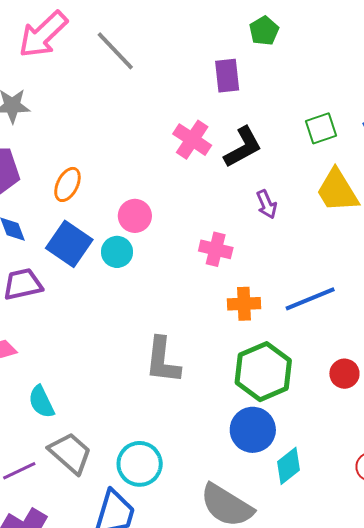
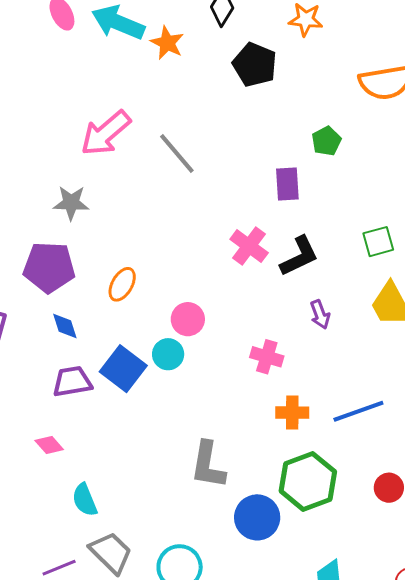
blue square: (69, 244) -> (123, 369), moved
blue circle: (253, 430) -> (257, 517), moved

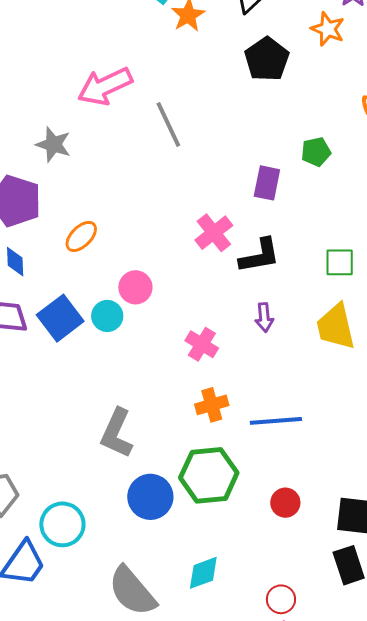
orange cross: (292, 413) -> (212, 405), turned -32

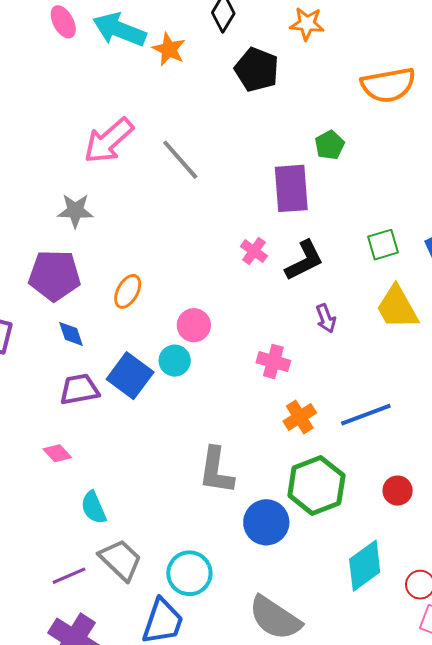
purple rectangle: (267, 183) -> (291, 188), size x1.4
pink cross: (214, 233) -> (254, 251), size x0.7
cyan diamond: (203, 573) -> (365, 566), moved, size x1.4

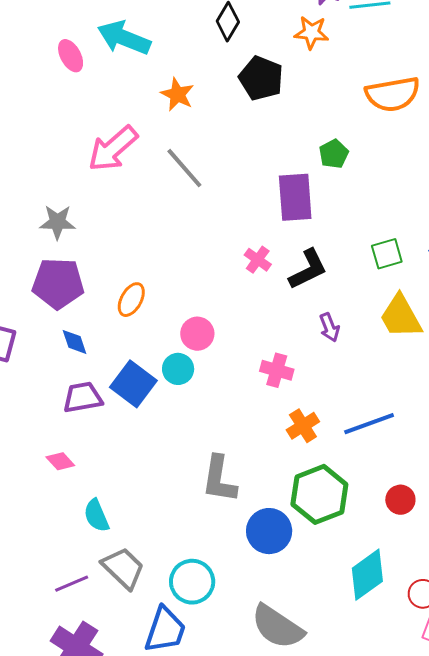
pink ellipse: (63, 22) -> (71, 56), moved
orange star: (169, 49) -> (177, 94), moved
gray star: (75, 211) -> (57, 222), moved

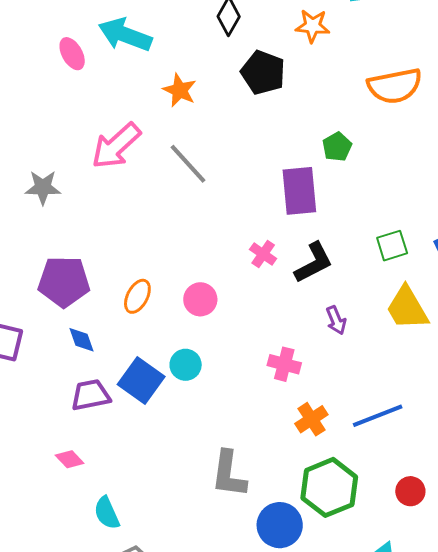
gray star: (57, 222) -> (43, 187), moved
pink circle: (197, 334) -> (200, 299), moved

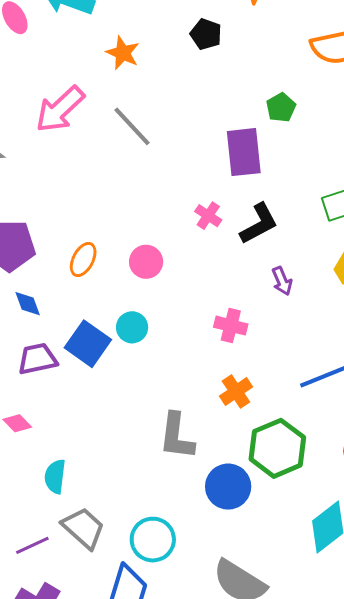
black pentagon: (263, 73) -> (206, 34), size x0.7
orange cross: (311, 419) -> (236, 392), moved
cyan semicircle: (107, 513) -> (55, 477), turned 32

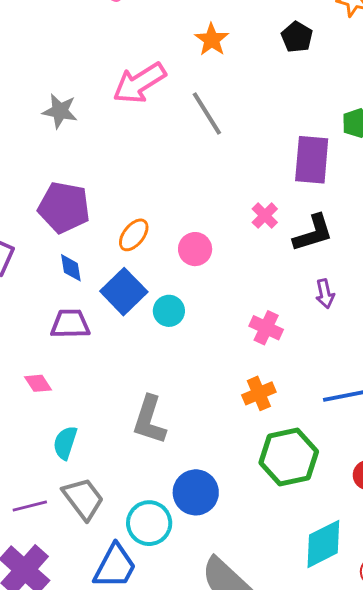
blue square: (88, 344) -> (124, 292), moved
gray L-shape: (177, 436) -> (149, 420), moved
blue circle: (228, 487) -> (196, 492), moved

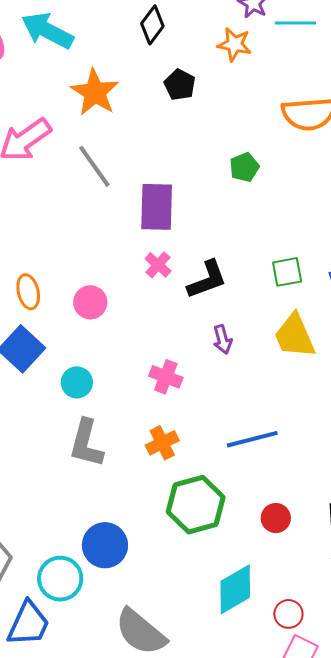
orange star: (212, 40) -> (95, 92), size x1.4
purple rectangle: (312, 160) -> (157, 207), moved
orange ellipse: (134, 235) -> (28, 292), turned -48
cyan circle: (169, 311) -> (77, 382), moved
gray L-shape: (149, 420) -> (86, 443), moved

